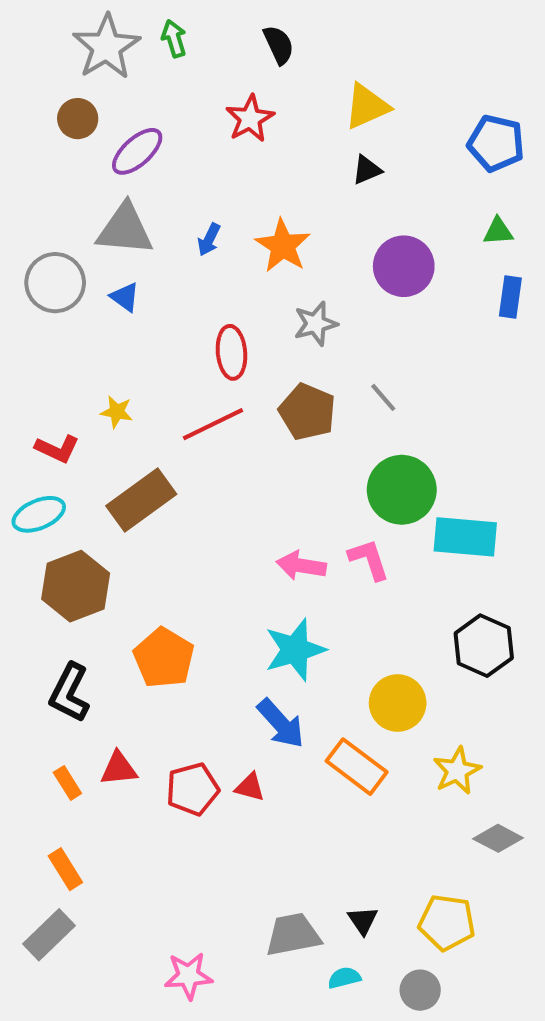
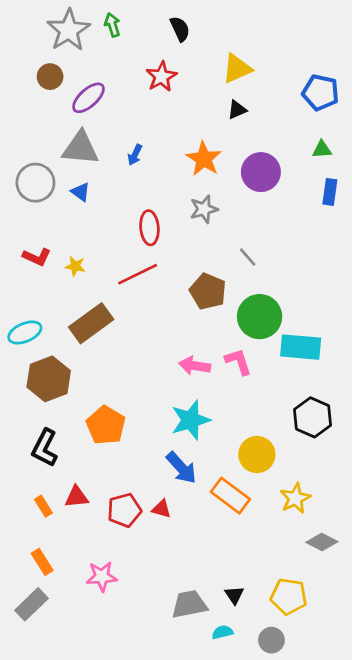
orange star: (283, 246) -> (204, 159), moved
brown pentagon: (307, 412) -> (208, 291), moved
red L-shape: (57, 449) -> (37, 257), moved
pink star: (188, 976) -> (102, 576), moved

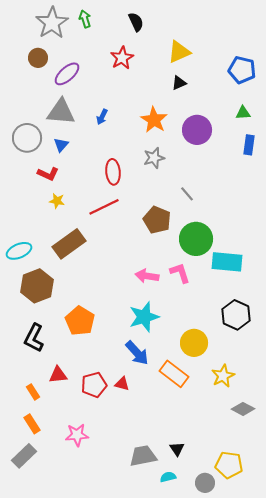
blue triangle: (81, 192) -> (61, 145), turned 35
red L-shape: (37, 257) -> (48, 174), moved
orange rectangle: (43, 506) -> (33, 392), moved
yellow pentagon: (289, 596) -> (229, 465), moved

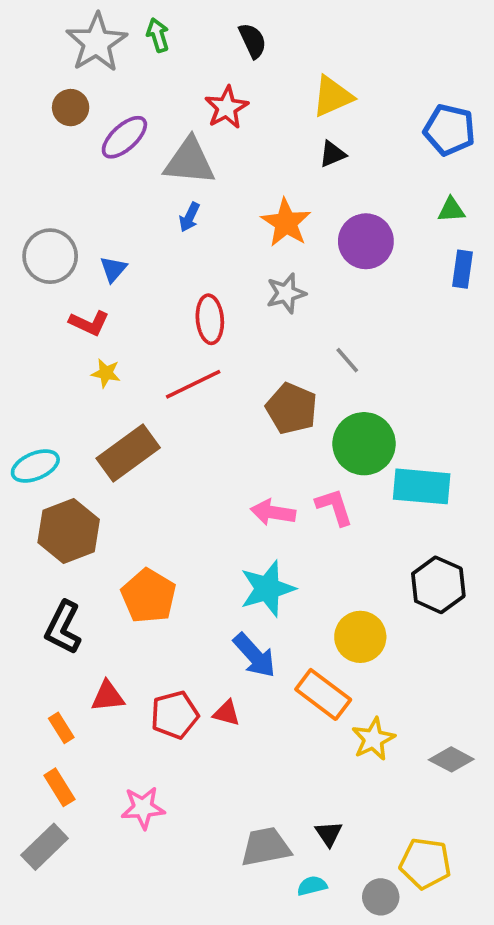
gray triangle: (61, 112) -> (189, 161), moved
yellow star: (223, 376) -> (373, 739), moved

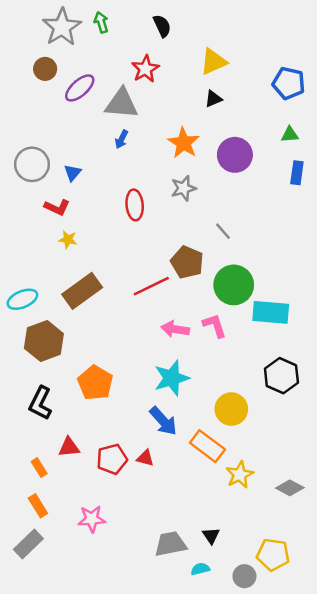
red line: (193, 384) -> (151, 286), moved

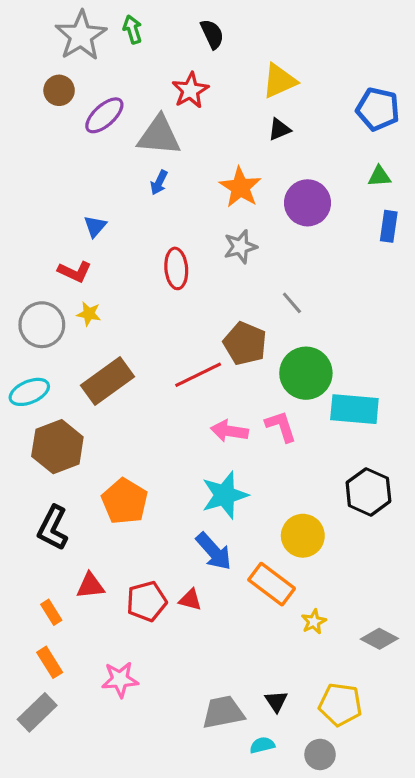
gray circle: (32, 164) -> (42, 325), moved
yellow star: (240, 475) -> (314, 622), size x0.7
yellow pentagon: (273, 555) -> (340, 704), moved

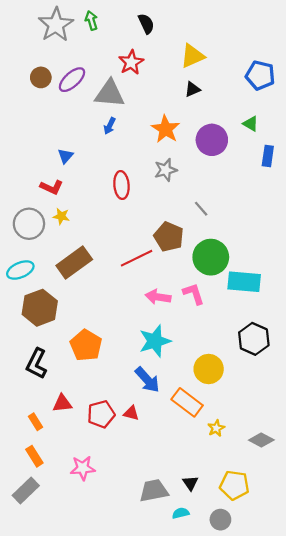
brown circle: (59, 90) -> (41, 77), moved
green triangle: (379, 176) -> (251, 124), moved, turned 35

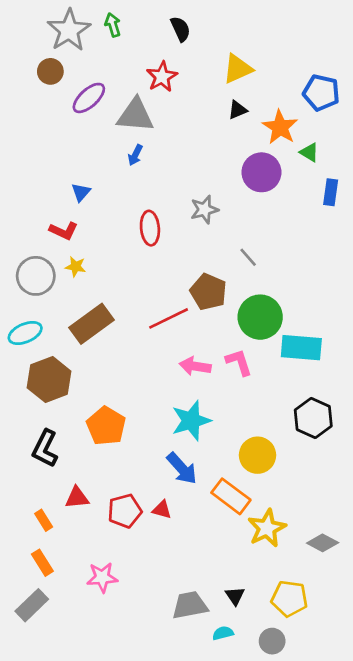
brown circle: (41, 77) -> (50, 71), moved
orange star: (166, 129) -> (280, 127), moved
yellow star: (216, 428) -> (267, 528), size x1.8

